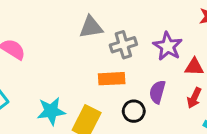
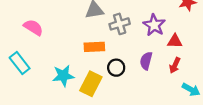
orange rectangle: (112, 79) -> (94, 47), moved
black circle: (134, 111) -> (116, 68), moved

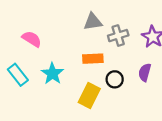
cyan star: (63, 76) -> (52, 74), moved, turned -30

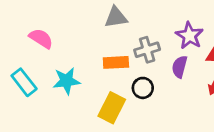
gray cross: (118, 36) -> (147, 50), moved
purple semicircle: (145, 72) -> (180, 67), moved
cyan star: (52, 74) -> (66, 81), turned 30

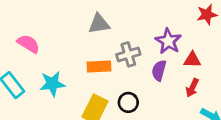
black circle: (143, 88) -> (128, 102), moved

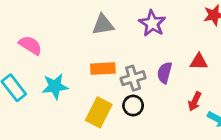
purple star: (168, 41) -> (152, 23), moved
gray cross: (128, 54) -> (133, 78), moved
red arrow: (192, 88) -> (195, 101), moved

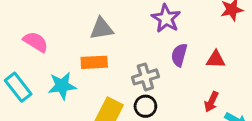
gray triangle: (103, 25) -> (102, 29), moved
orange rectangle: (103, 69) -> (94, 62), moved
purple semicircle: (165, 73) -> (179, 55), moved

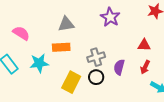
purple semicircle: (179, 55) -> (119, 67), moved
red arrow: (211, 102) -> (145, 67), moved

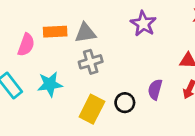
pink semicircle: (21, 33) -> (26, 45), turned 78
orange rectangle: (61, 47) -> (55, 32), moved
gray cross: (96, 57) -> (91, 62), moved

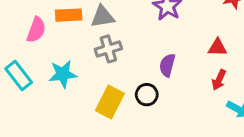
purple semicircle: (155, 89) -> (167, 65), moved

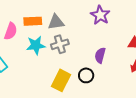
cyan star: (63, 74) -> (36, 45), moved

